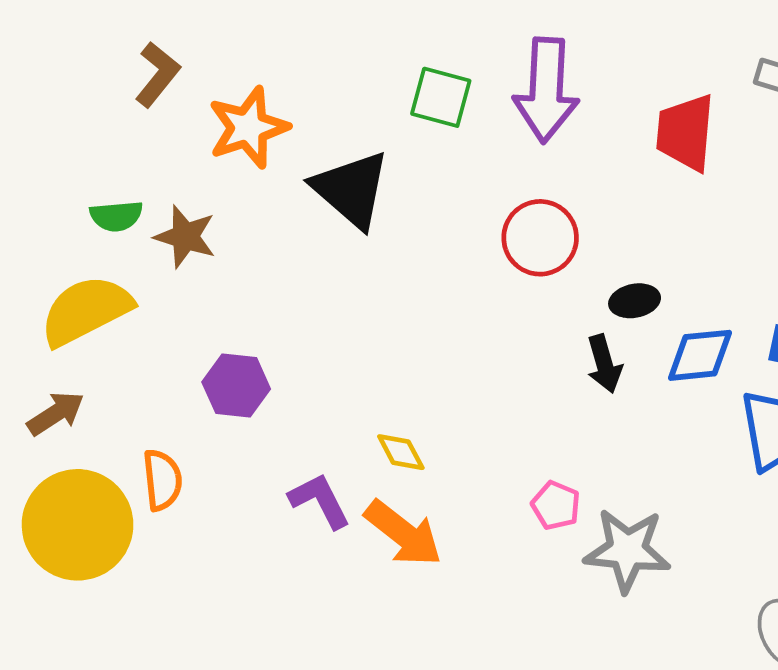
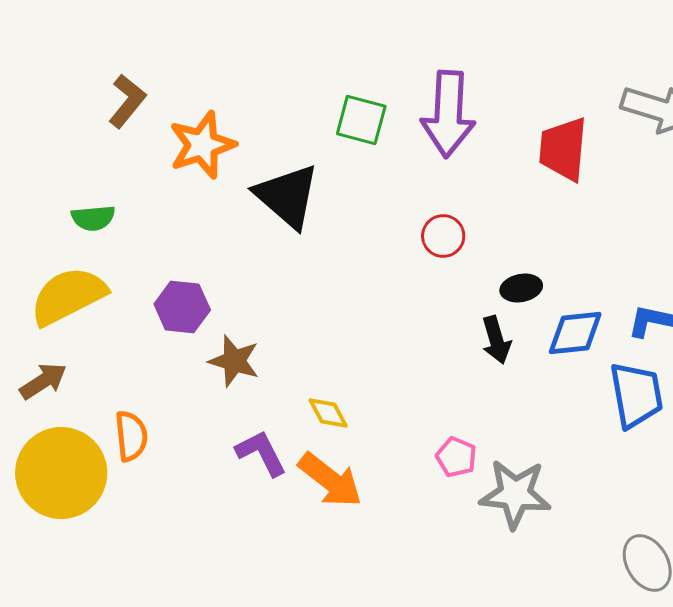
brown star: (185, 237) -> (234, 361), moved
red circle: (540, 238) -> (443, 236), size x0.7
purple hexagon: (236, 386) -> (182, 307), moved

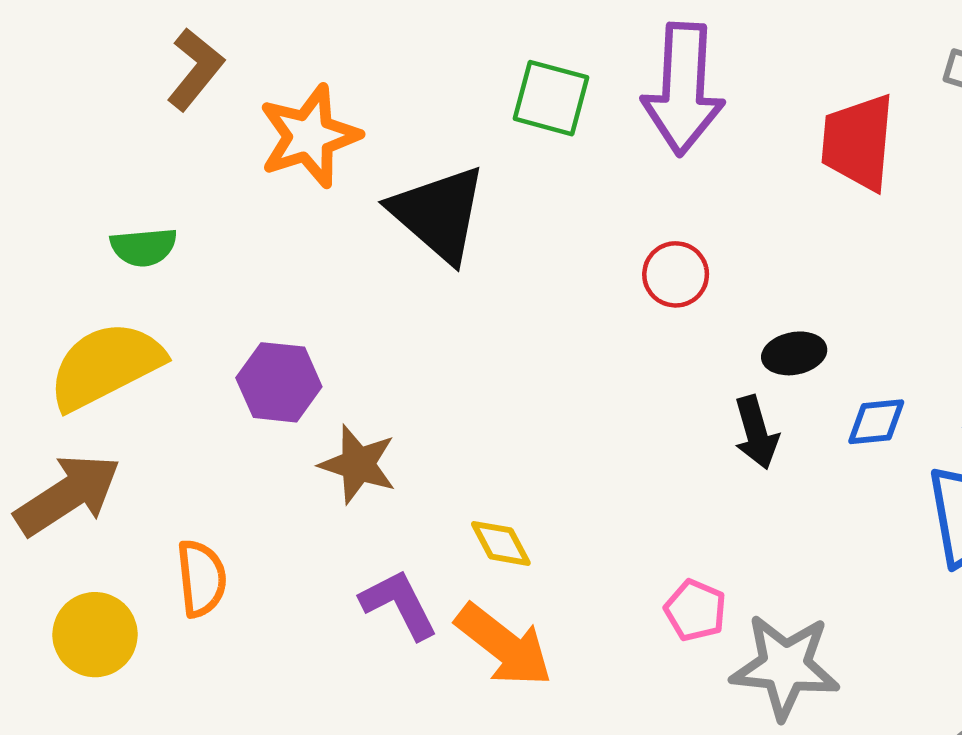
blue diamond: (575, 333) -> (876, 422), size x0.7
brown arrow: (43, 381) -> (68, 495), size x1.5
yellow circle: (61, 473) -> (95, 635), size x0.6

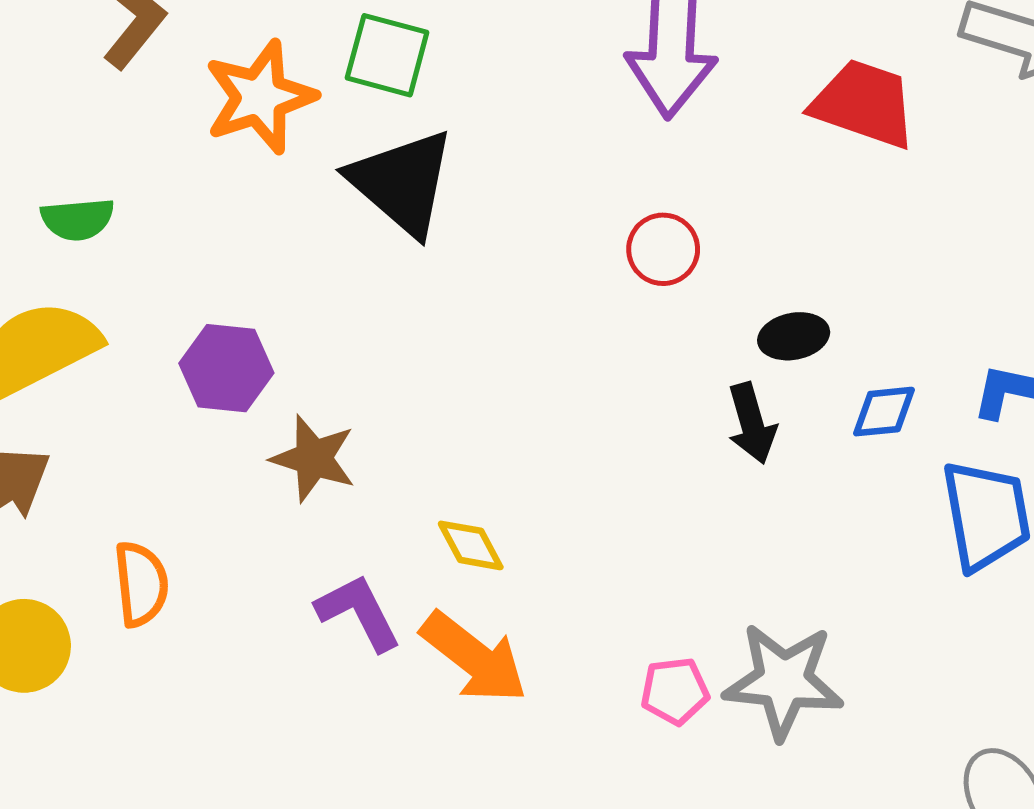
green square: (551, 98) -> (387, 55), moved
red trapezoid: (858, 142) -> (864, 104), turned 104
pink pentagon: (695, 610) -> (675, 691), moved, turned -30

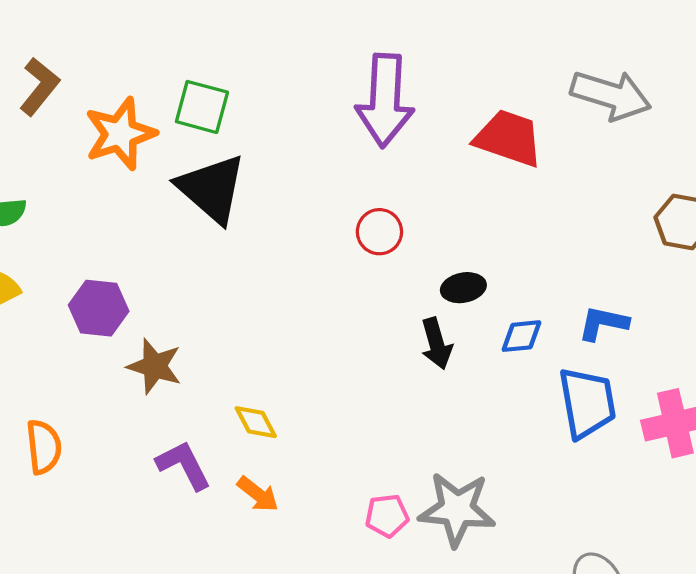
orange arrow: (474, 658) -> (258, 494), size x0.6

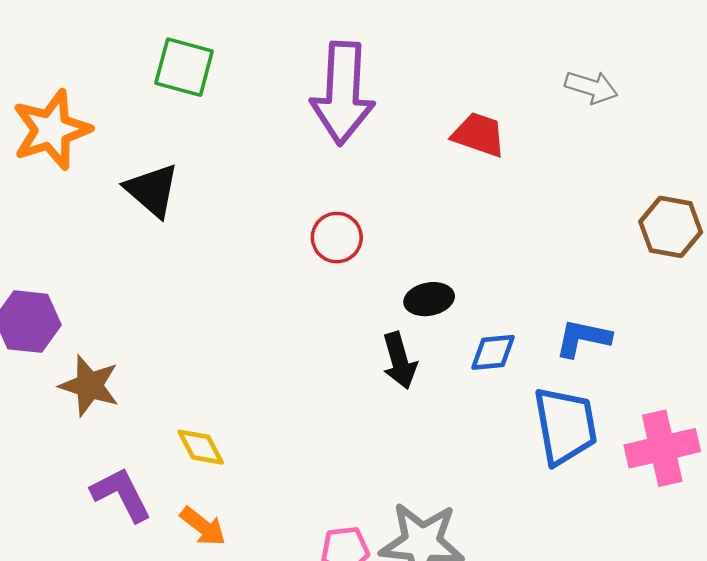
gray arrow: (611, 95) -> (591, 87), size x0.6
green square: (202, 107) -> (184, 67), moved
red trapezoid: (509, 138) -> (479, 135), size x0.7
black triangle: (212, 189) -> (152, 190), size x0.7

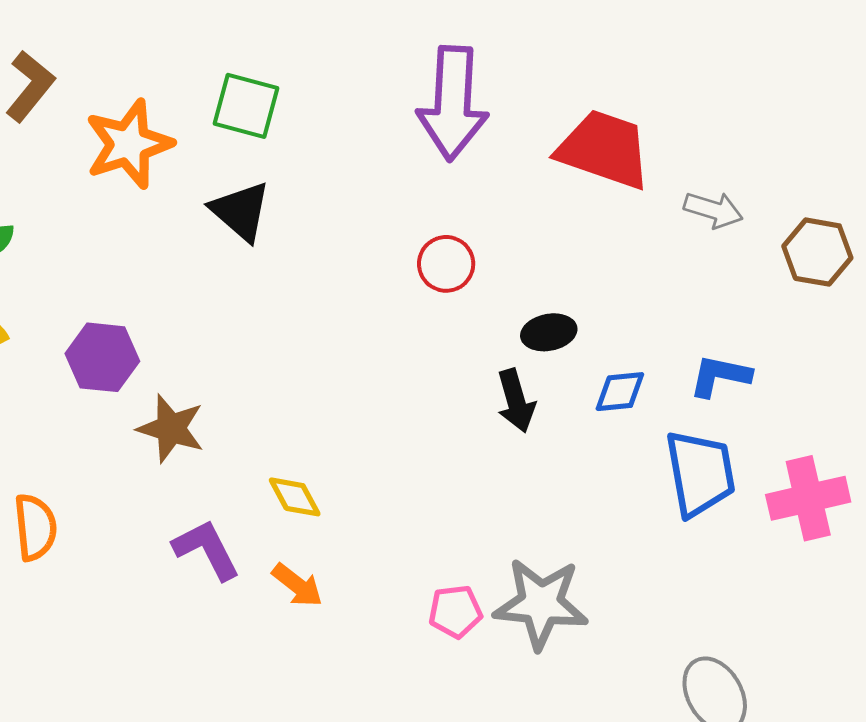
green square: (184, 67) -> (246, 106), moved
gray arrow: (591, 87) -> (713, 210), moved
red trapezoid: (479, 135) -> (604, 149), size x1.6

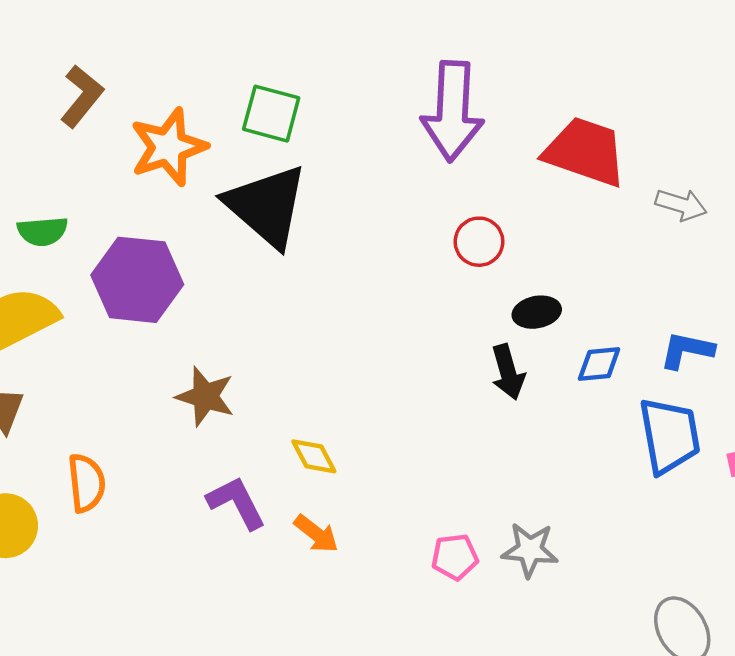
black triangle: (241, 211) -> (267, 206), size x1.6
red circle: (446, 264) -> (479, 242), moved
purple hexagon: (102, 357) -> (137, 280), moved, size x1.4
gray star: (541, 604) -> (530, 550), size x0.7

